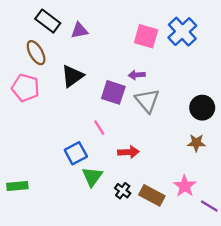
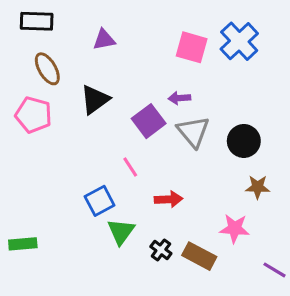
black rectangle: (48, 21) -> (37, 21), moved, turned -35
purple square: (113, 92) -> (149, 121), turned 35
black circle: (202, 108) -> (244, 141), moved
pink star: (185, 186) -> (235, 228), moved, turned -30

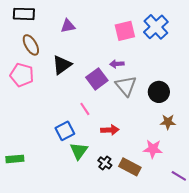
pink square: (192, 47) -> (125, 31), turned -30

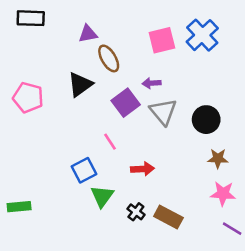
brown ellipse: (31, 45) -> (109, 58), moved
pink star: (153, 149) -> (223, 194), moved

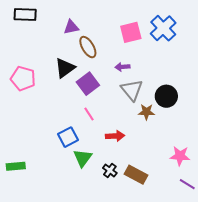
purple square: (126, 103) -> (88, 84), moved
brown star: (218, 159) -> (146, 112), moved

